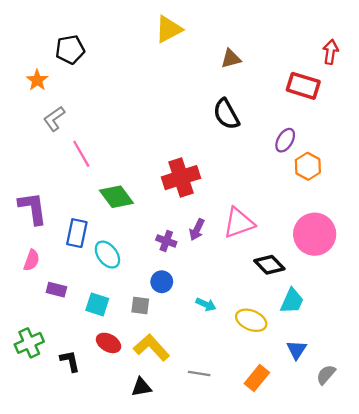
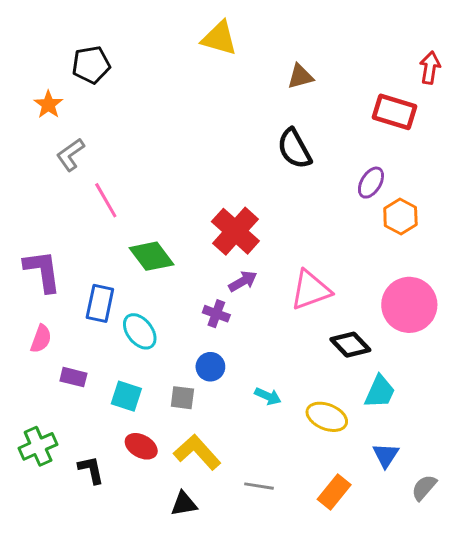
yellow triangle: (169, 29) -> (219, 38), turned 44
red cross: (181, 178) -> (235, 231), turned -30
purple arrow: (197, 230) -> (243, 281), moved, turned -145

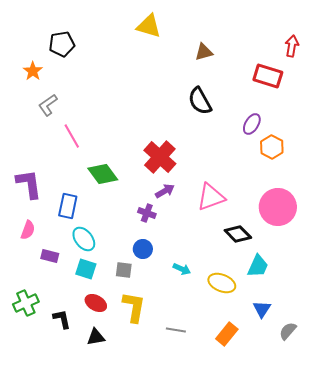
cyan ellipse: (140, 331) -> (84, 239), moved
yellow L-shape: (197, 452) -> (134, 307), turned 52
black triangle: (184, 504) -> (96, 337), moved

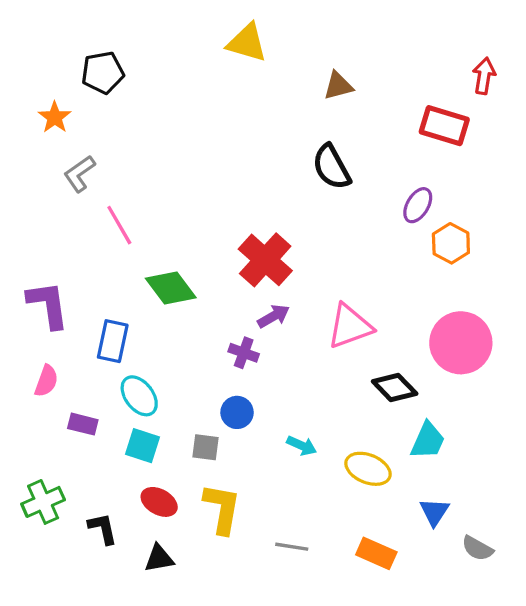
gray semicircle: (288, 331) -> (477, 548), turned -102
orange rectangle: (227, 334) -> (376, 553), turned 75

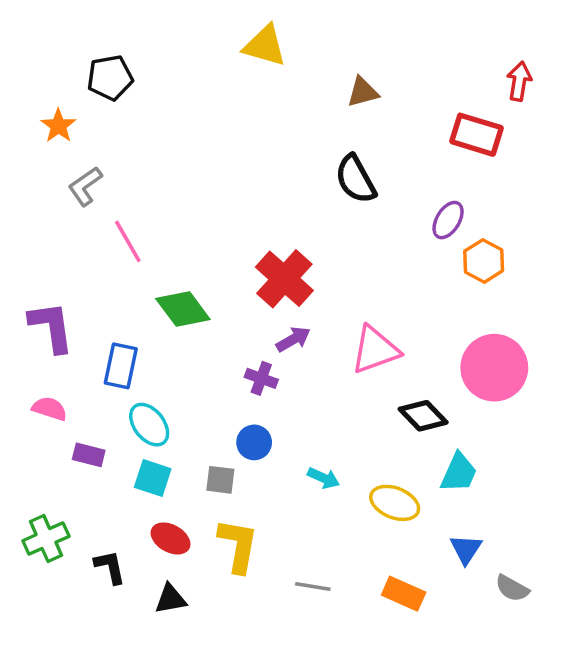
pink semicircle: (46, 381) -> (50, 409), turned -92

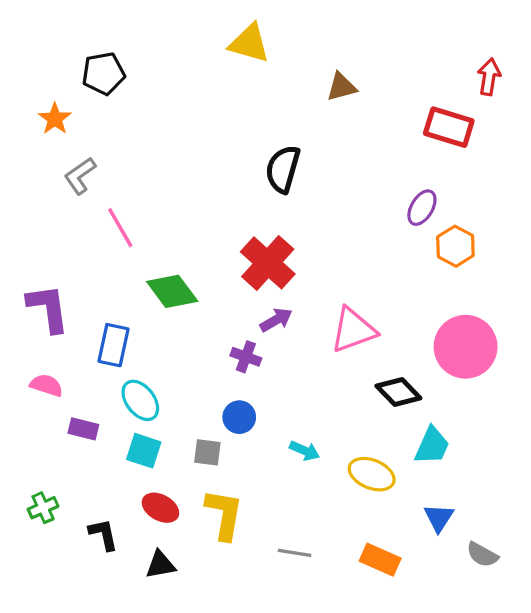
black semicircle: (356, 179) -> (283, 169), moved, turned 45
green cross: (46, 538) -> (43, 508), size x0.7

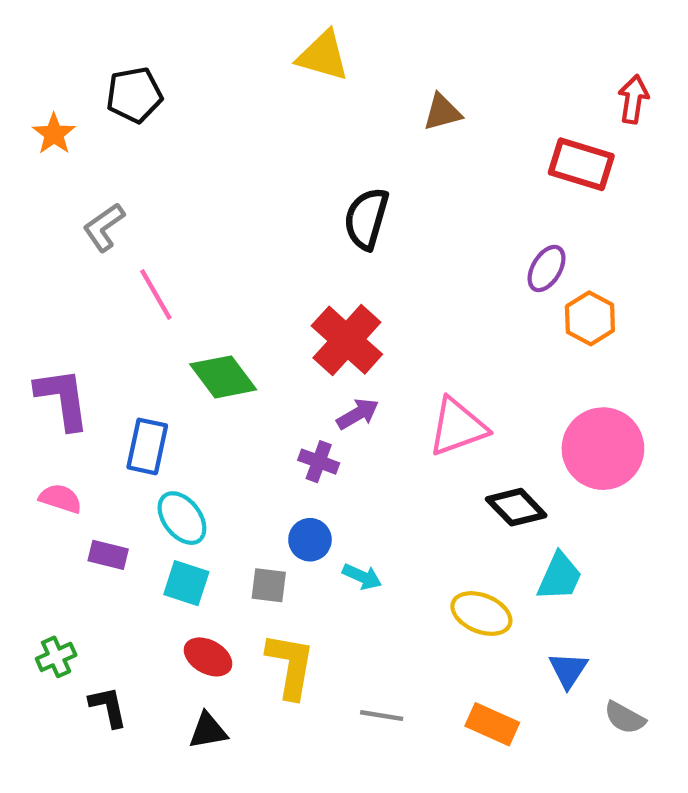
orange star: (55, 119) -> (54, 134), moved
cyan arrow: (305, 451) -> (362, 577), moved
black L-shape: (103, 534) -> (108, 707), moved

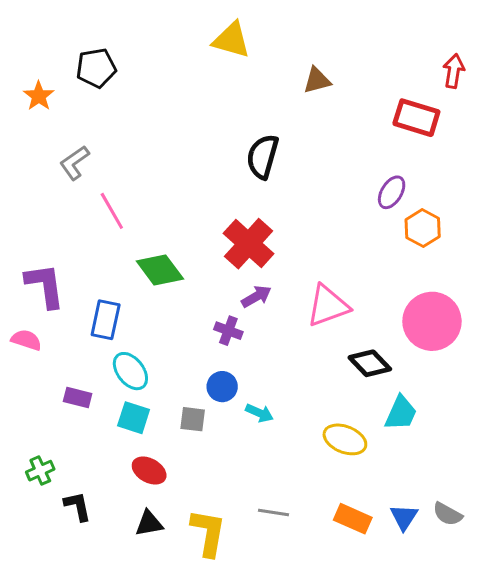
pink semicircle: (60, 498) -> (26, 340), moved
yellow L-shape: (290, 666) -> (208, 533), moved
blue triangle: (568, 670) -> (404, 517), moved

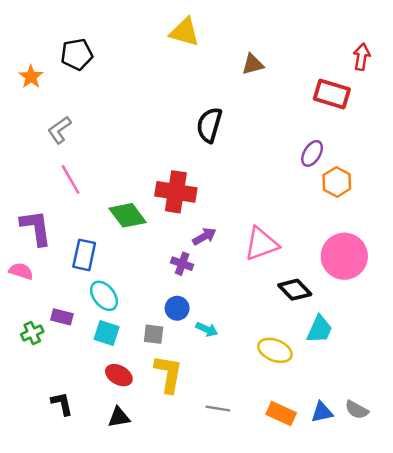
pink line: (112, 211) -> (71, 179), moved
red cross: (249, 244) -> (176, 192), moved, turned -33
green cross: (40, 471) -> (32, 333), moved
blue triangle: (404, 517) -> (322, 412), turned 45
yellow L-shape: (208, 533) -> (168, 374), moved

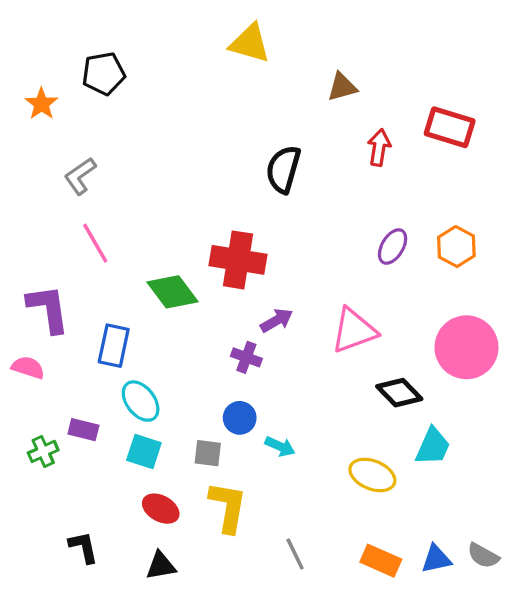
red arrow: (362, 57) -> (379, 147), moved
purple ellipse: (312, 153) -> (393, 247), moved
gray line: (218, 409) -> (295, 554), turned 55

